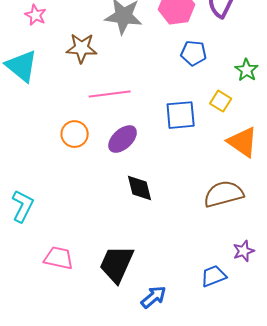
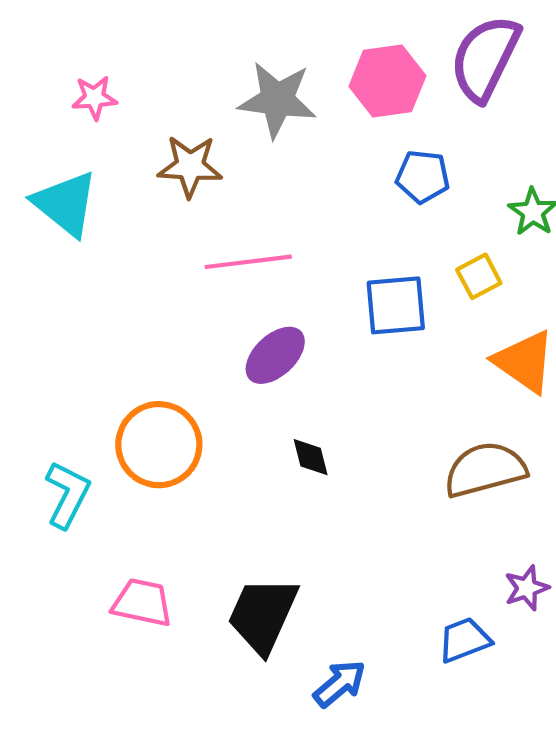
pink star: (36, 15) -> (94, 98), turned -30
yellow square: (221, 101) -> (479, 276), turned 30
orange circle: (75, 134) -> (159, 445), moved, size x1.5
black diamond: (140, 188) -> (311, 457), size x0.7

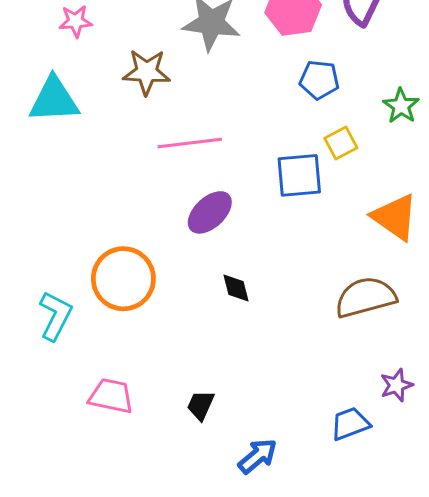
cyan triangle: (65, 204) -> (54, 100), turned -42
yellow square: (479, 276) -> (341, 143), moved
black trapezoid: (263, 615) -> (201, 405), size x0.5

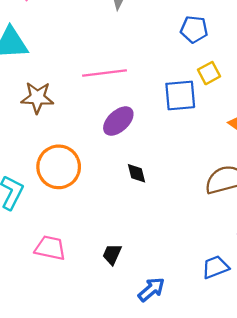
brown star: (147, 72) -> (37, 98), moved

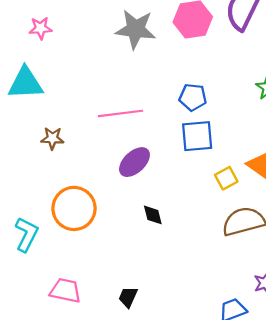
blue pentagon: (194, 29) -> (193, 97), moved
yellow square: (209, 73) -> (226, 178), moved
brown star: (37, 98) -> (52, 138), size x0.7

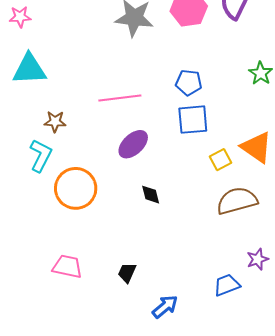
pink star: (41, 28) -> (20, 17), moved
cyan L-shape: (26, 234) -> (41, 156), moved

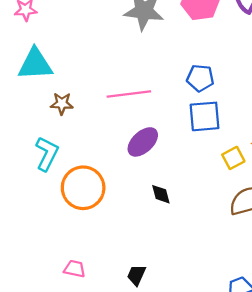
brown star: (55, 122) -> (62, 104), moved
pink trapezoid: (67, 267) -> (75, 269), size x0.7

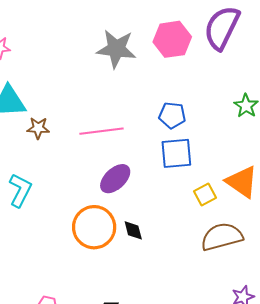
brown star: (62, 104) -> (38, 128), moved
orange circle: (83, 188) -> (94, 227), moved

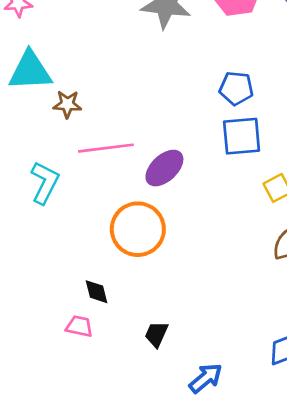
pink line: (101, 131) -> (106, 148), moved
black diamond: (133, 230) -> (97, 292), moved

